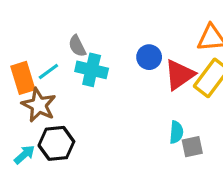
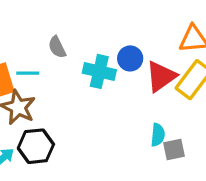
cyan cross: (92, 70) -> (99, 71), moved
cyan line: (48, 72) -> (28, 73), turned 35

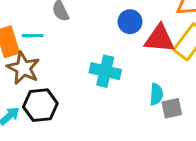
cyan cross: (99, 71) -> (105, 71), moved
red triangle: (161, 76) -> (159, 39), turned 40

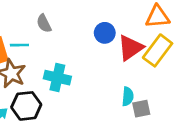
red triangle: (159, 39) -> (130, 48), turned -40
cyan cross: (105, 71) -> (57, 78), moved

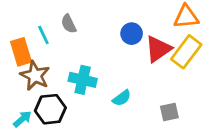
cyan line: (19, 45) -> (43, 35), moved, turned 66
cyan semicircle: (128, 96) -> (122, 98), moved, turned 48

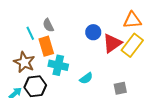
orange rectangle: (21, 52) -> (46, 46), moved

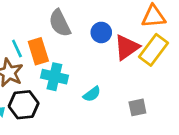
gray semicircle: (48, 25) -> (60, 23), moved, size x1.5
cyan line: (30, 33) -> (17, 49), moved

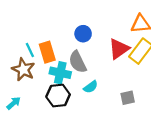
gray semicircle: (60, 23) -> (78, 62), moved
blue circle: (101, 32) -> (83, 34), moved
black hexagon: (24, 105) -> (58, 96), moved

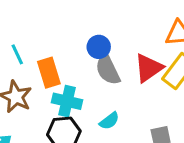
cyan line: (30, 50) -> (17, 54), moved
gray semicircle: (78, 62) -> (108, 70), moved

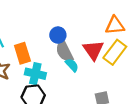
red triangle: (149, 68) -> (93, 50), turned -30
cyan semicircle: (109, 121) -> (72, 65), moved, turned -96

